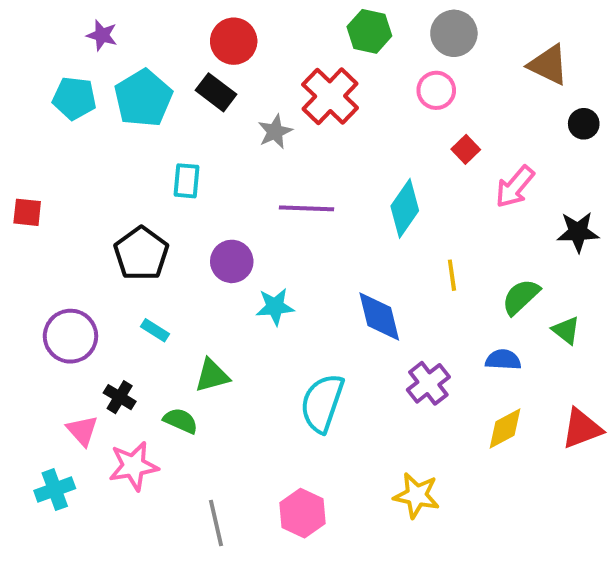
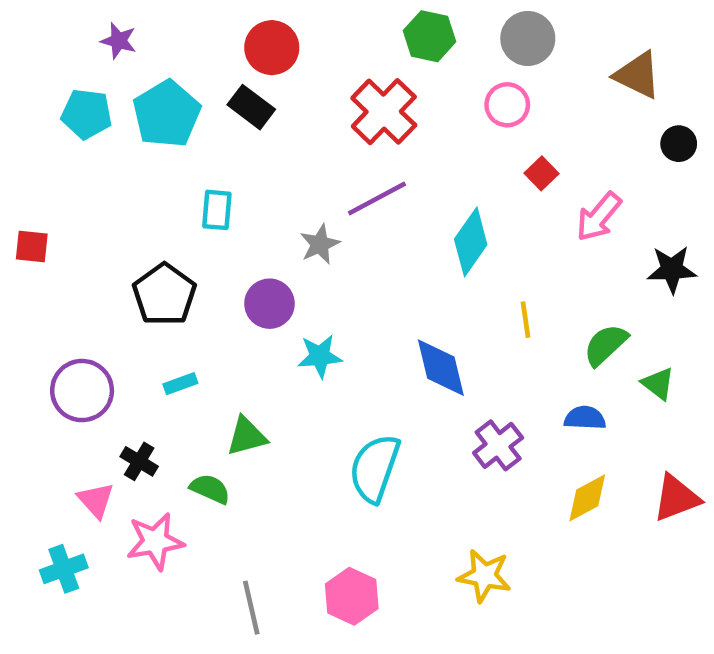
gray star: (275, 132) -> (320, 244), moved
purple line: (306, 208) -> (377, 199), moved, turned -30
cyan rectangle: (155, 330) -> (180, 384), turned -52

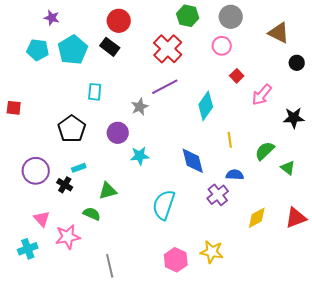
blue semicircle: (585, 418) -> (235, 175), moved
black cross: (139, 461) -> (65, 185), moved
pink hexagon: (352, 596) -> (176, 260), moved

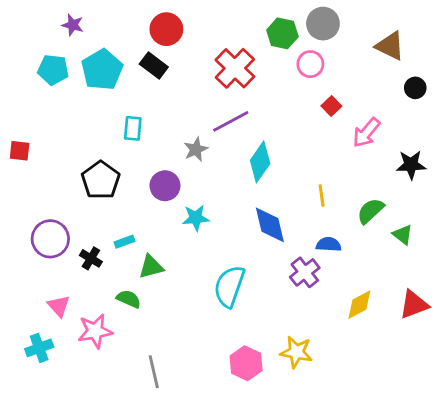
green hexagon: (188, 16) -> (282, 33), moved
cyan diamond: (206, 106) -> (260, 162), moved
cyan rectangle: (79, 168) -> (124, 242), moved

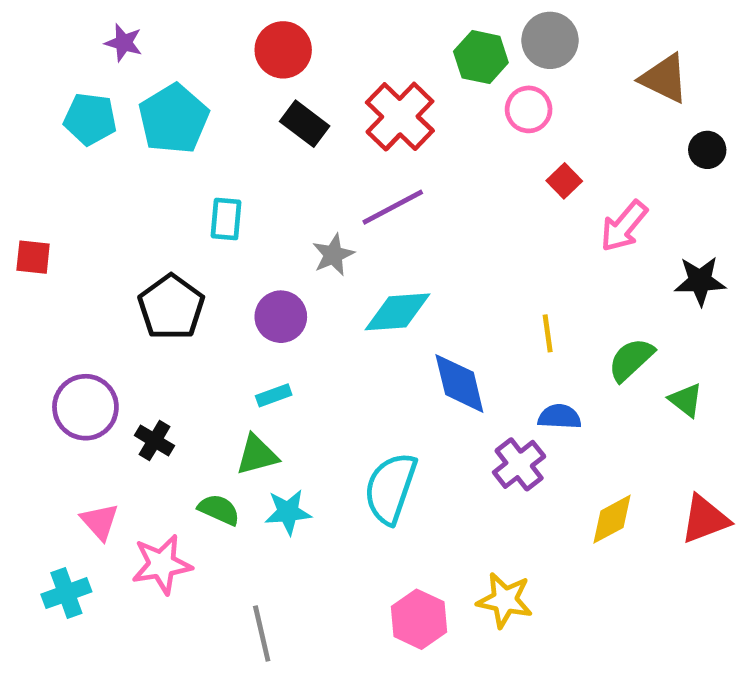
black rectangle: (154, 65) -> (305, 124), moved
cyan diamond: (260, 162) -> (398, 312), moved, turned 51
cyan star: (196, 218) -> (288, 512), moved
cyan rectangle: (124, 242) -> (274, 395), moved

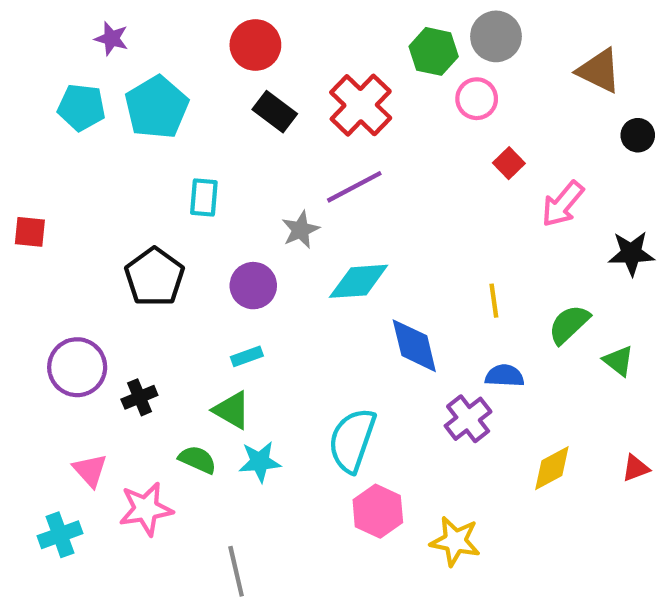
black cross: (155, 441) -> (139, 397), turned 36
green triangle: (257, 455) -> (232, 410), turned 45
red triangle: (705, 519) -> (636, 468), size x0.6
pink hexagon: (419, 619) -> (378, 511), moved

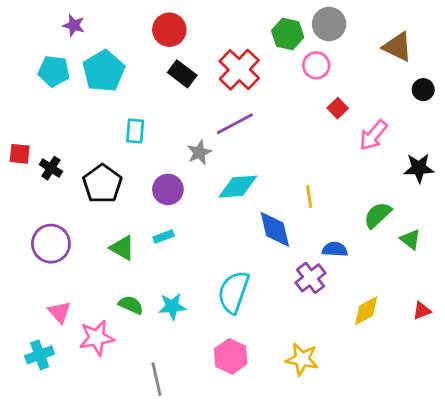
yellow line: (494, 301) -> (309, 197), moved
black cross: (139, 397) -> (51, 168), moved, turned -35
green triangle: (232, 410) -> (122, 248), moved
pink hexagon: (378, 511) -> (231, 356), moved

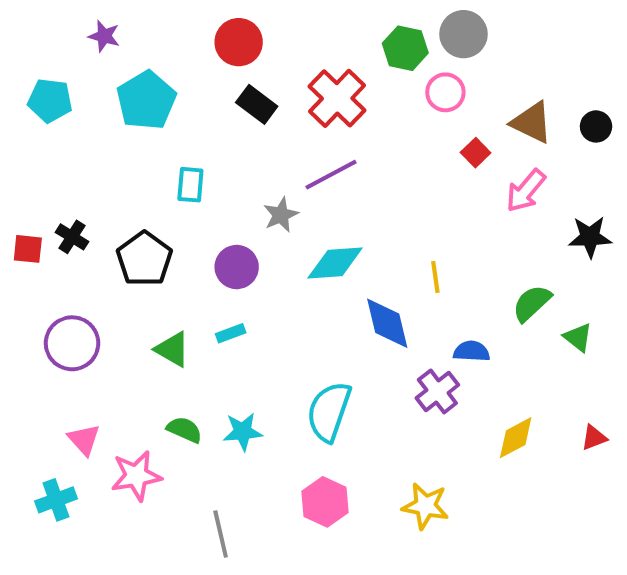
brown triangle: (398, 47) -> (532, 122), moved
cyan pentagon: (54, 71) -> (50, 100), moved
red square: (20, 154) -> (28, 249), moved

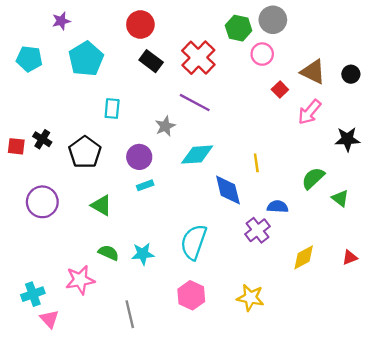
purple star: (104, 36) -> (61, 21), turned -30
purple line: (331, 175) -> (195, 103), turned 56
cyan rectangle: (231, 333) -> (145, 185), moved
pink triangle: (84, 440) -> (49, 319), moved

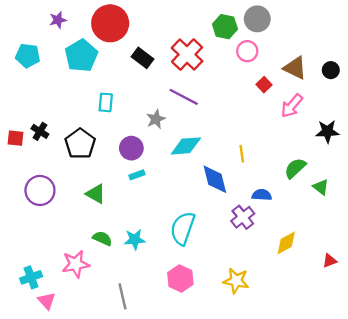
red circle: (140, 24) -> (110, 23), moved, size x1.4
red triangle: (350, 257) -> (330, 261), moved

